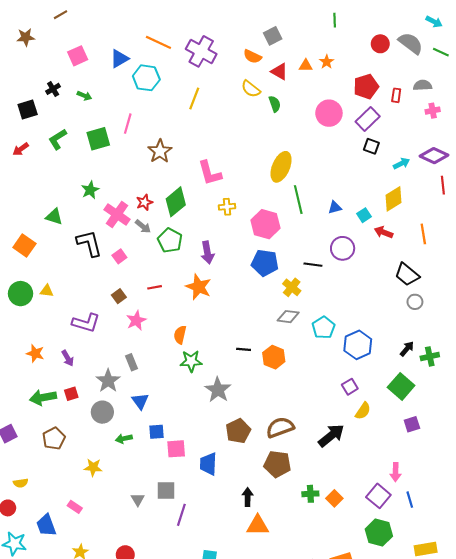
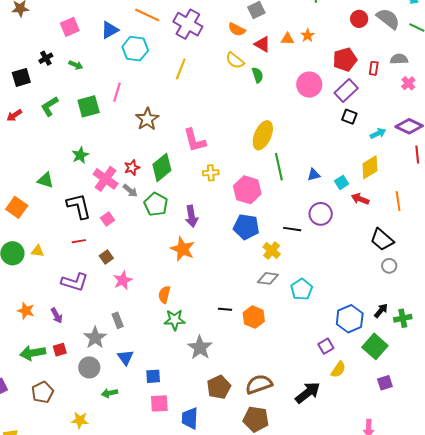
pink cross: (433, 111) -> (408, 83), turned -32
red line: (155, 287) -> (79, 241), moved
blue hexagon: (358, 345) -> (350, 319), moved
blue square: (156, 432) -> (153, 376), moved

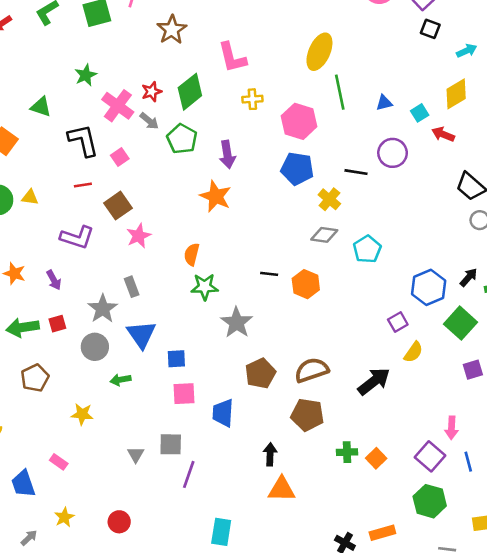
brown square: (106, 257) -> (118, 206), size x1.5
blue triangle: (126, 357) -> (141, 334), size x1.4

